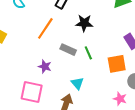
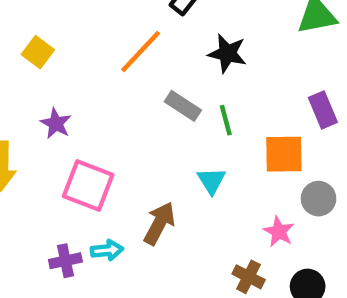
purple star: (45, 66) -> (56, 123), moved
cyan triangle: (77, 83) -> (211, 181), moved

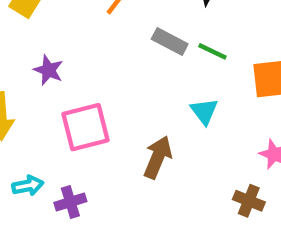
green line: (226, 120) -> (212, 51), turned -44
pink square: (88, 186) -> (85, 127), turned -30
cyan arrow: (107, 250) -> (28, 186), moved

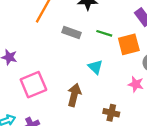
green line: (212, 51) -> (104, 33), moved
brown cross: (249, 201) -> (111, 113), moved

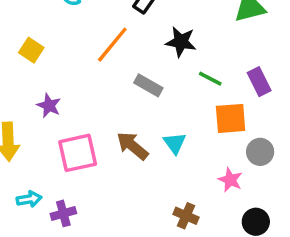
green line: (104, 33) -> (210, 79), moved
brown arrow: (74, 95) -> (132, 146), moved, turned -75

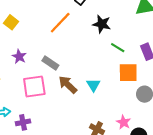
gray rectangle: (148, 85) -> (50, 63), moved
pink star: (230, 180) -> (124, 122), moved

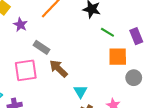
purple star: (19, 57) -> (20, 25), moved
cyan triangle: (93, 85) -> (81, 91), moved

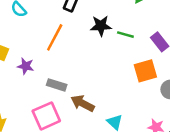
green line: (107, 32) -> (125, 35), moved

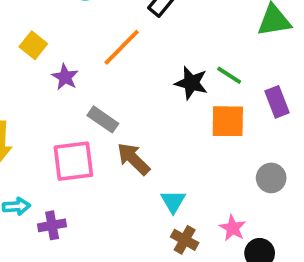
black star: (101, 26) -> (191, 83), moved
orange square: (145, 71) -> (228, 121), moved

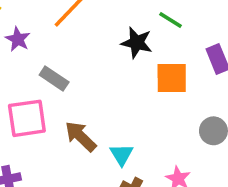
green line: (229, 75) -> (171, 20), moved
brown arrow: (133, 159) -> (81, 136), moved

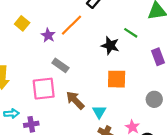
purple star: (18, 39) -> (48, 35), moved
orange square: (172, 78) -> (117, 79), moved

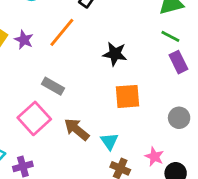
green line: (131, 33) -> (170, 36), moved
purple star: (48, 35) -> (24, 40), moved
pink square: (44, 89) -> (34, 118), turned -30

